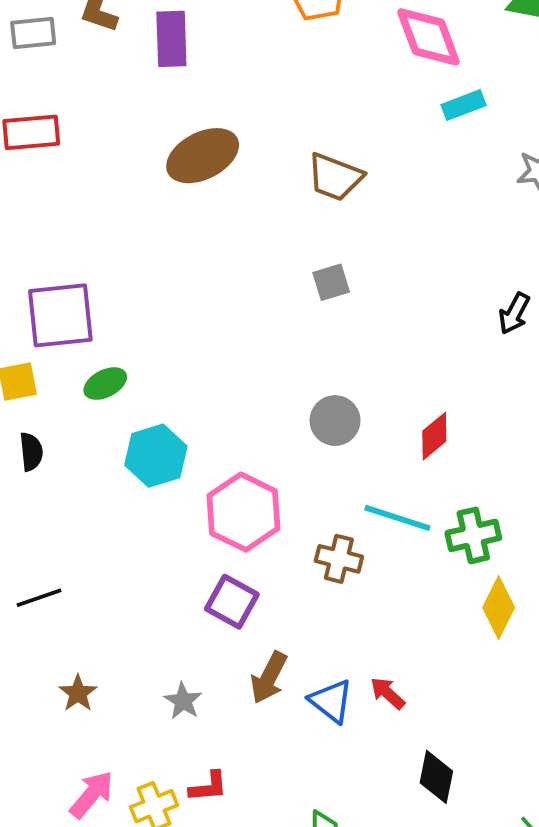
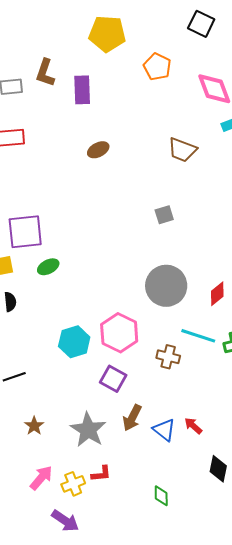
brown ellipse: (203, 156) -> (98, 150), size x0.6
brown trapezoid: (335, 177) -> (182, 150), moved
gray circle: (335, 421) -> (166, 286), size x1.6
cyan hexagon: (156, 456) -> (74, 342), moved
gray star: (183, 701) -> (88, 430), size x1.8

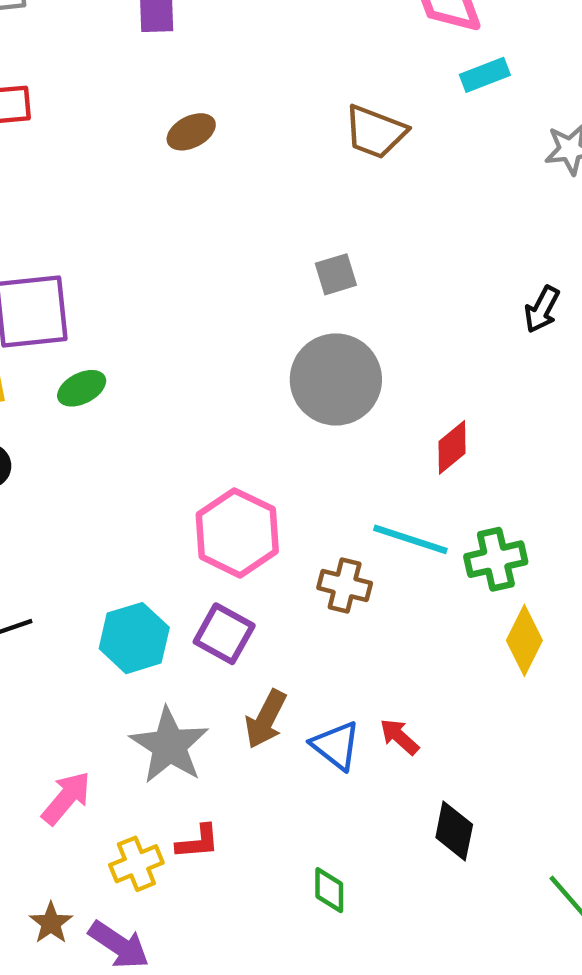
gray circle: (166, 286) -> (336, 379), moved
cyan hexagon: (74, 342) -> (134, 638), moved
brown star: (34, 426) -> (51, 923), moved
pink arrow: (41, 478) -> (66, 798), moved

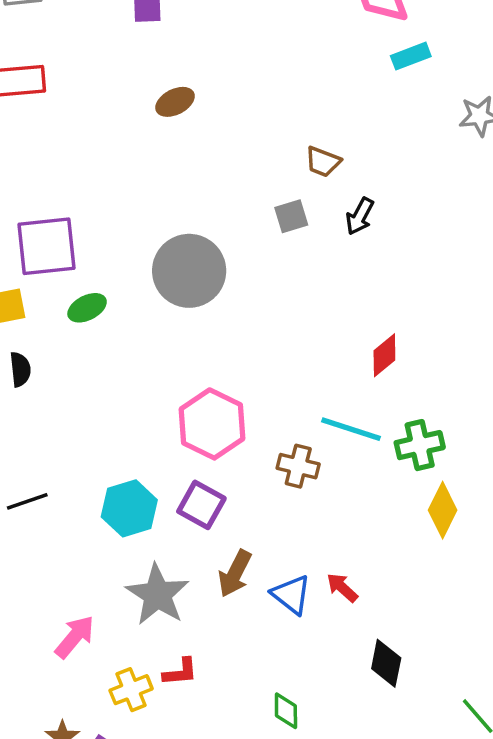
brown trapezoid: (375, 132) -> (323, 162), moved, size x0.7
black arrow: (542, 309) -> (360, 216), moved
gray circle: (336, 379) -> (189, 271), moved

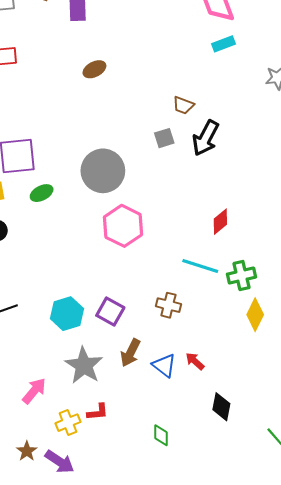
cyan rectangle: (411, 56) -> (223, 44), moved
black arrow: (360, 216) -> (206, 138), size x1.6
pink hexagon: (212, 424) -> (123, 226), moved
brown cross: (298, 466) -> (168, 305), moved

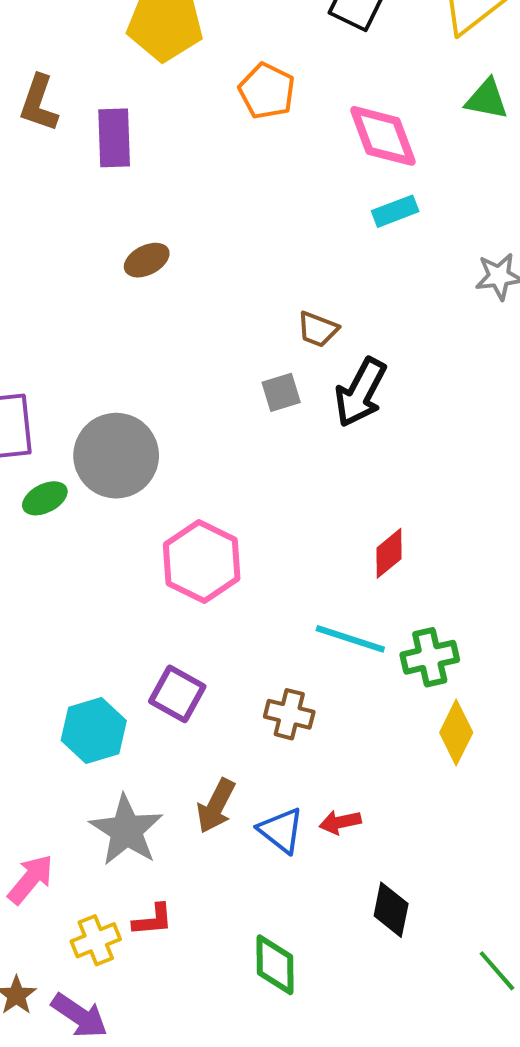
gray circle: (103, 171) -> (116, 456), moved
purple square: (110, 311) -> (177, 694), moved
red arrow: (195, 361) -> (340, 822), turned -54
green diamond: (161, 435) -> (275, 965), size x1.4

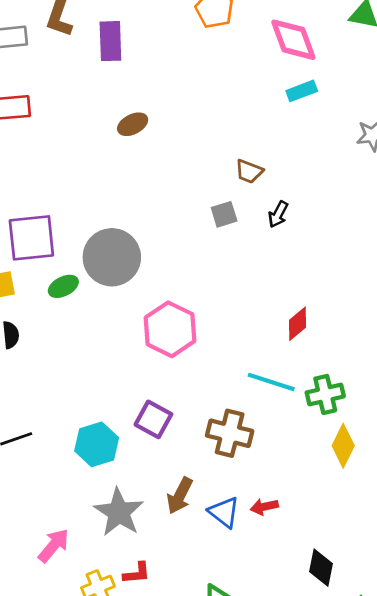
black arrow: (361, 392) -> (278, 214), size x0.6
brown cross: (289, 714) -> (230, 433), size x1.4
black diamond: (391, 910) -> (321, 568), moved

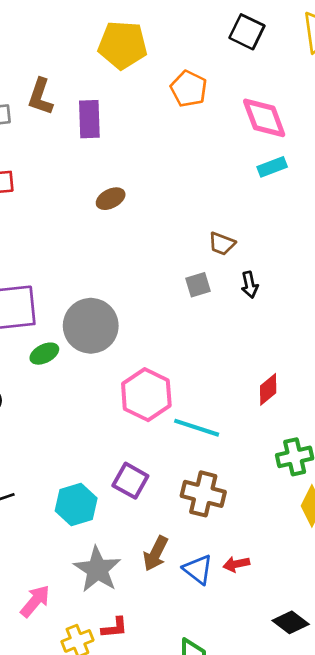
black arrow: (278, 214) -> (250, 285), turned -40
cyan line: (271, 382) -> (197, 428), moved
black diamond: (321, 568) -> (291, 622), turned -64

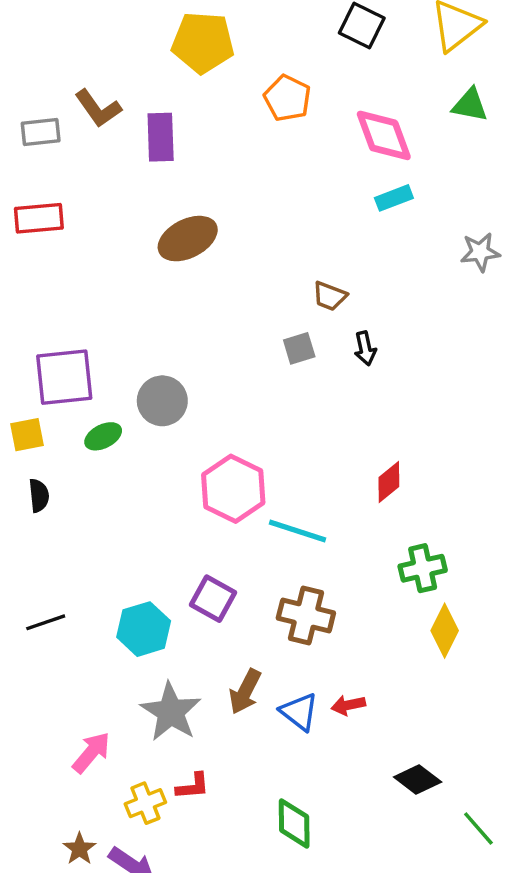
brown L-shape: (40, 97) -> (98, 108), turned -54
brown ellipse: (111, 199) -> (188, 239), size x1.6
gray circle: (91, 326) -> (162, 401), size x0.7

